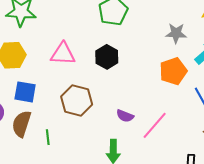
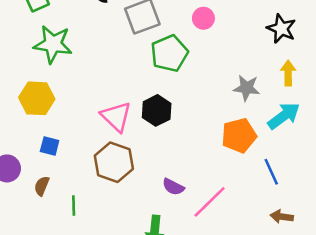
pink triangle: (63, 54) -> (116, 117), moved, turned 36
blue square: (25, 92) -> (50, 146), size x0.7
brown semicircle: (21, 124) -> (42, 186), size x0.6

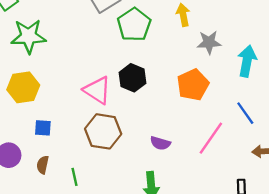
yellow arrow: (288, 73) -> (183, 15), moved
cyan arrow: (284, 116) -> (247, 61), turned -32
orange pentagon: (239, 135) -> (193, 85), moved
pink line: (210, 202) -> (211, 138), moved

